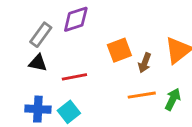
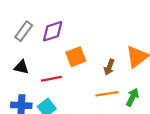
gray rectangle: (41, 35) -> (24, 31), moved
orange square: (119, 50) -> (76, 57), moved

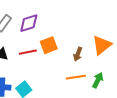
red line: (51, 79) -> (28, 52), moved

